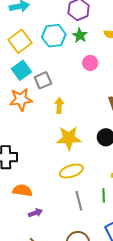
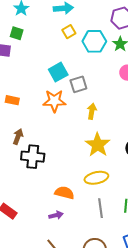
yellow square: (20, 41) -> (69, 32), moved, size x0.6
yellow star: (69, 138) -> (98, 145), turned 30
orange semicircle: (22, 190) -> (64, 193), moved

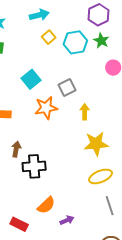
cyan square: (58, 72) -> (31, 79), moved
yellow star: (98, 145) -> (96, 144), turned -30
orange semicircle: (64, 193) -> (46, 205), moved, turned 132

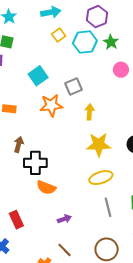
purple hexagon: (99, 15) -> (97, 17), moved
orange semicircle: (46, 205) -> (46, 188), moved, turned 60
red rectangle: (19, 224) -> (16, 220), turned 36

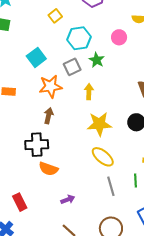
cyan hexagon: (85, 42) -> (79, 38), moved
green star: (111, 42) -> (97, 60), moved
pink circle: (121, 70) -> (119, 37), moved
brown arrow: (19, 145) -> (49, 116), moved
yellow ellipse: (101, 178) -> (103, 157), turned 60

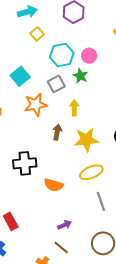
pink circle: (119, 37) -> (89, 56), moved
brown arrow: (49, 116) -> (57, 132), moved
yellow ellipse: (103, 157) -> (91, 172), turned -60
orange semicircle: (48, 169) -> (54, 185), moved
purple arrow: (68, 199) -> (65, 225), moved

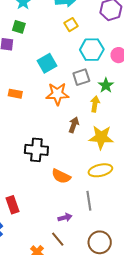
green star: (80, 76) -> (106, 85), moved
gray line: (101, 201) -> (89, 201), moved

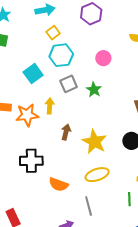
cyan hexagon: (92, 50) -> (61, 55), moved
orange star: (57, 94) -> (27, 115), moved
yellow arrow: (95, 104) -> (50, 106), moved
yellow star: (101, 137) -> (94, 142), turned 30

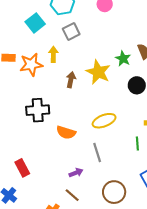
green star: (94, 90) -> (123, 59), moved
yellow star: (94, 142) -> (98, 72), moved

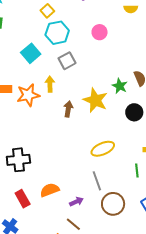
black cross: (38, 110) -> (18, 160), moved
orange semicircle: (66, 132) -> (50, 190), moved, turned 144
brown circle: (114, 192) -> (113, 204), moved

